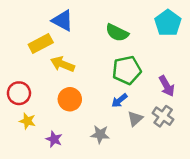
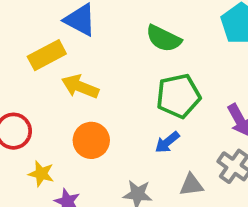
gray triangle: (135, 119) -> (191, 185), moved, turned 35
yellow star: (27, 121) -> (41, 174), moved

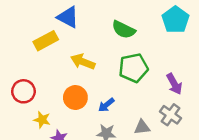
yellow arrow: (80, 87) -> (83, 62), moved
blue arrow: (167, 142) -> (106, 105), moved

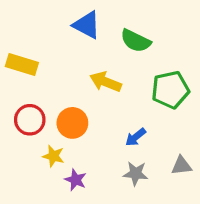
green semicircle: (124, 30) -> (136, 41), moved
yellow rectangle: (46, 41) -> (22, 64), moved, turned 45
orange circle: (75, 98) -> (72, 123), moved

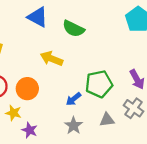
green pentagon: (170, 90) -> (99, 84), moved
gray star: (136, 173) -> (73, 126), turned 30

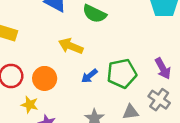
blue arrow: (73, 99) -> (89, 76), moved

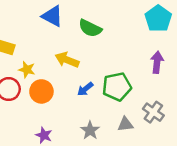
purple arrow: (163, 68) -> (157, 62), moved, turned -145
yellow star: (30, 105) -> (27, 70), moved

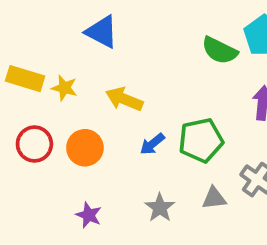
green semicircle: (90, 28) -> (220, 50), moved
yellow star: (27, 70) -> (64, 88), moved

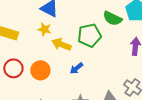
yellow star: (64, 88) -> (44, 29), moved
green pentagon: (201, 140) -> (89, 35), moved

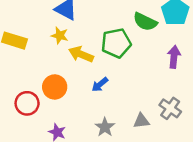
red circle: (13, 68) -> (27, 103), moved

